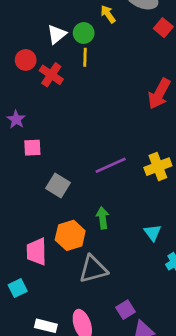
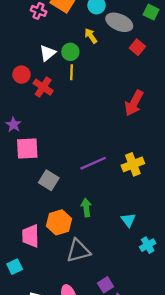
pink square: (32, 148) -> (27, 148), size x1.5

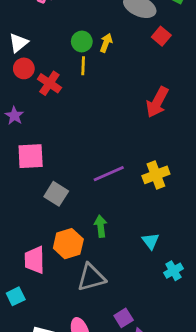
yellow arrow: (91, 36) -> (106, 43), moved, turned 56
white triangle: (48, 53) -> (18, 43), moved
purple star: (14, 125) -> (14, 116), moved

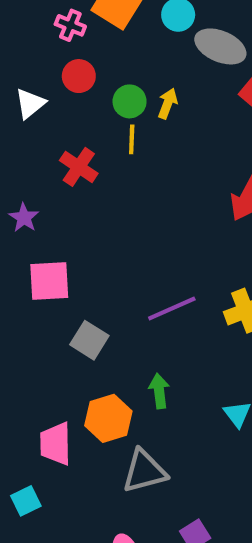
red circle: (24, 68) -> (79, 76), moved

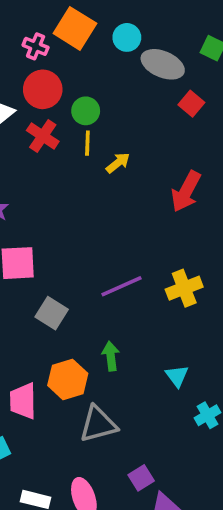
red circle: (79, 76) -> (43, 89), size x1.4
yellow arrow: (168, 104) -> (118, 163), moved, turned 30
red cross: (79, 167) -> (43, 136), moved

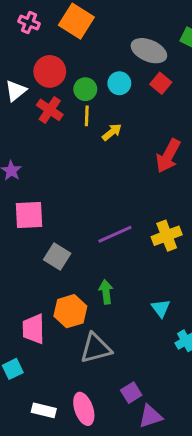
cyan circle: (127, 37) -> (119, 83), moved
pink cross: (36, 46) -> (29, 23), moved
red square: (191, 104) -> (161, 83), moved

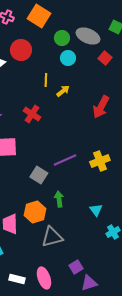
red square: (161, 83) -> (105, 58), moved
green circle: (85, 89) -> (62, 38), moved
red cross: (50, 110) -> (32, 114), moved
gray square: (57, 256) -> (39, 175), moved

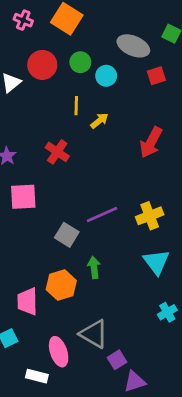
green circle: (62, 38) -> (80, 62), moved
red square: (105, 58) -> (156, 76), turned 32
cyan triangle: (96, 210) -> (156, 262), moved, size x1.5
gray triangle: (52, 237) -> (94, 334), moved, turned 45
pink ellipse: (44, 278) -> (59, 352), moved

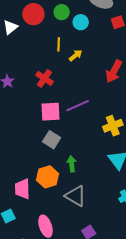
pink square: (23, 197) -> (51, 112), moved
purple line: (102, 214) -> (78, 106), moved
gray triangle: (94, 334) -> (76, 196), moved

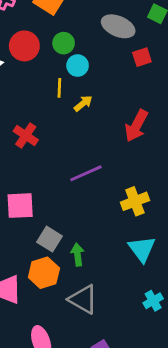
cyan circle: (81, 22) -> (78, 66), moved
red cross: (44, 78) -> (26, 136), moved
pink square: (51, 112) -> (20, 206), moved
gray square: (52, 140) -> (50, 239), moved

